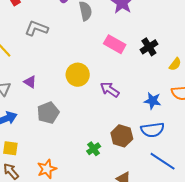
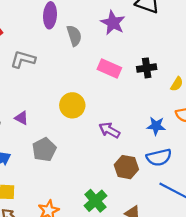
black cross: (149, 47) -> (147, 68), turned 30
purple arrow: (110, 90) -> (109, 130), moved
green cross: (94, 149) -> (95, 201), moved, size x1.5

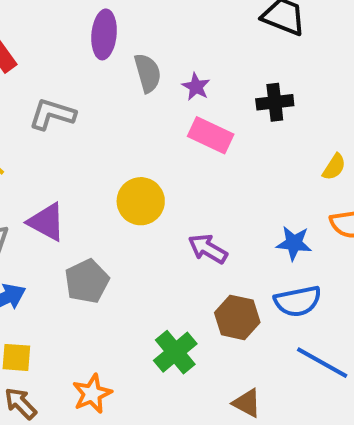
purple star: (113, 23) -> (196, 87), moved, size x0.6
black cross: (147, 68) -> (275, 102), moved
purple triangle: (21, 118) -> (47, 222), size x1.5
green cross: (95, 201) -> (175, 352), moved

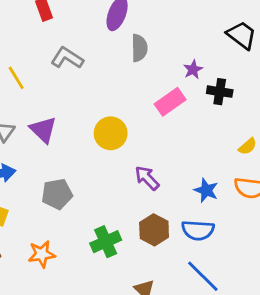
purple star: (196, 87) -> (193, 70), moved
pink rectangle: (211, 135) -> (170, 102), turned -76
gray pentagon: (87, 281) -> (57, 194), moved

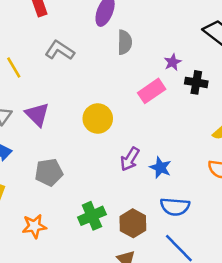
purple arrow: (147, 178) -> (130, 159), turned -105
blue star: (206, 190) -> (160, 168), moved
brown hexagon: (154, 230) -> (133, 223), moved

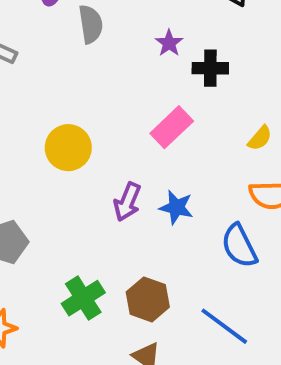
pink rectangle: (152, 91) -> (172, 127), moved
blue semicircle: (175, 207) -> (239, 246), moved, turned 68

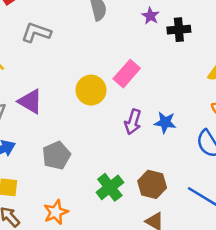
pink rectangle: (172, 127) -> (127, 74), moved

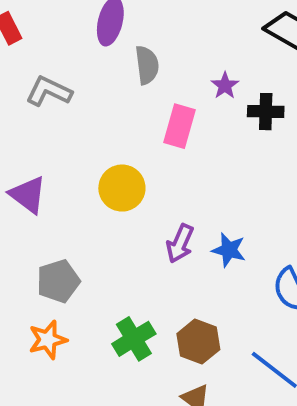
pink rectangle: (127, 74) -> (179, 126), moved, turned -32
orange star: (56, 212) -> (48, 340), moved

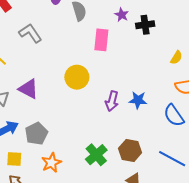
gray L-shape: (49, 91) -> (30, 33), turned 40
gray pentagon: (58, 281) -> (36, 134), moved

